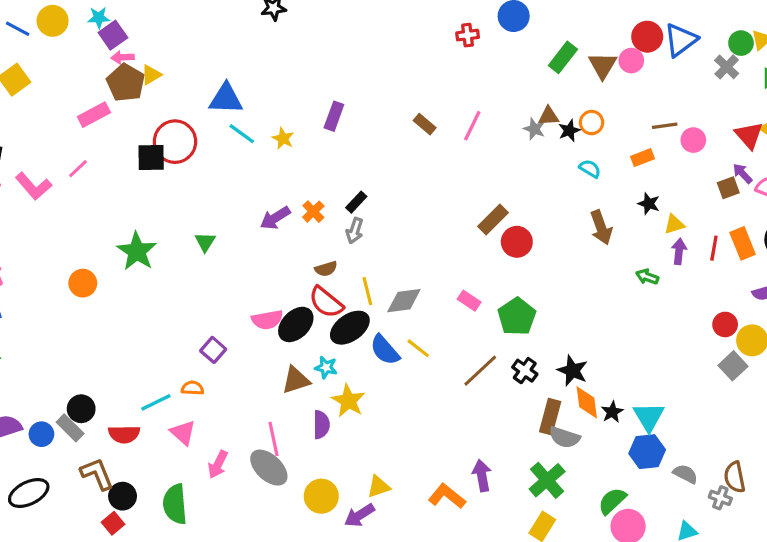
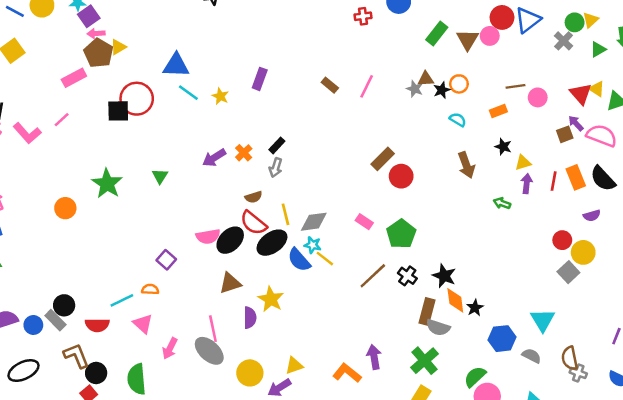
cyan star: (326, 367) -> (313, 245), moved
cyan triangle: (649, 417) -> (543, 320), moved
gray cross: (720, 498) -> (578, 373), moved

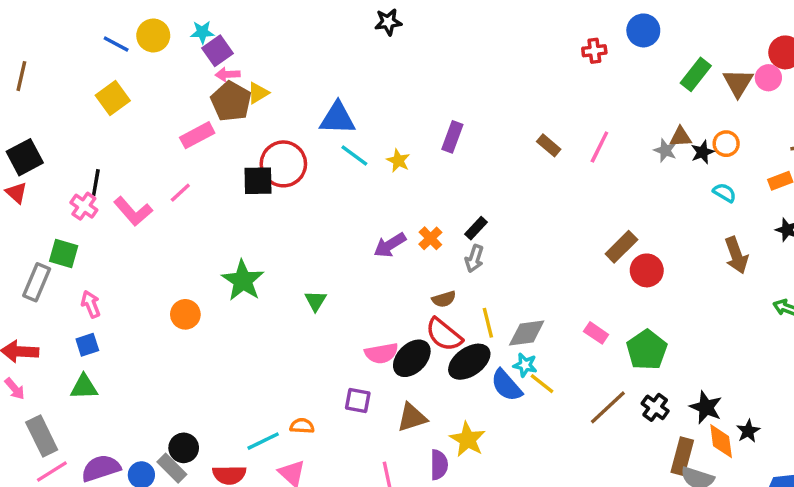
green triangle: (160, 176) -> (315, 301), moved
purple square: (166, 260) -> (358, 401), moved, turned -30
black star: (475, 308) -> (748, 431), moved

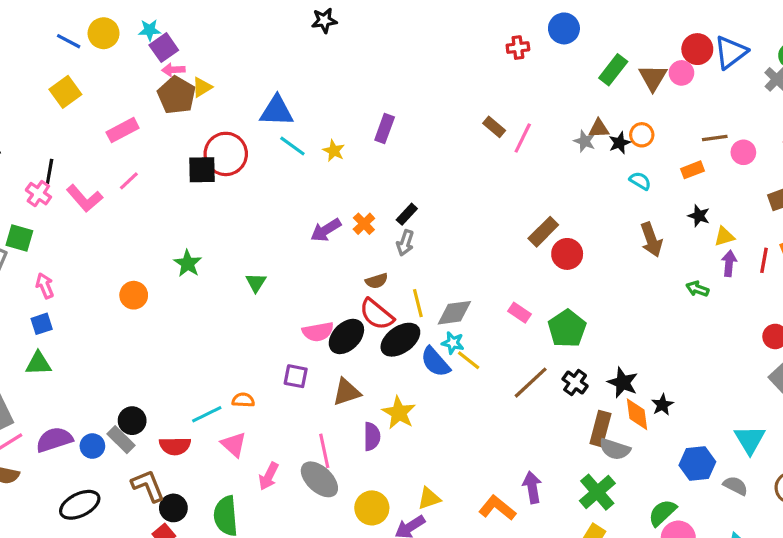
pink rectangle: (197, 135) -> (123, 130), moved
brown rectangle: (549, 145) -> (494, 127), moved
green star: (243, 281) -> (188, 263), size x0.7

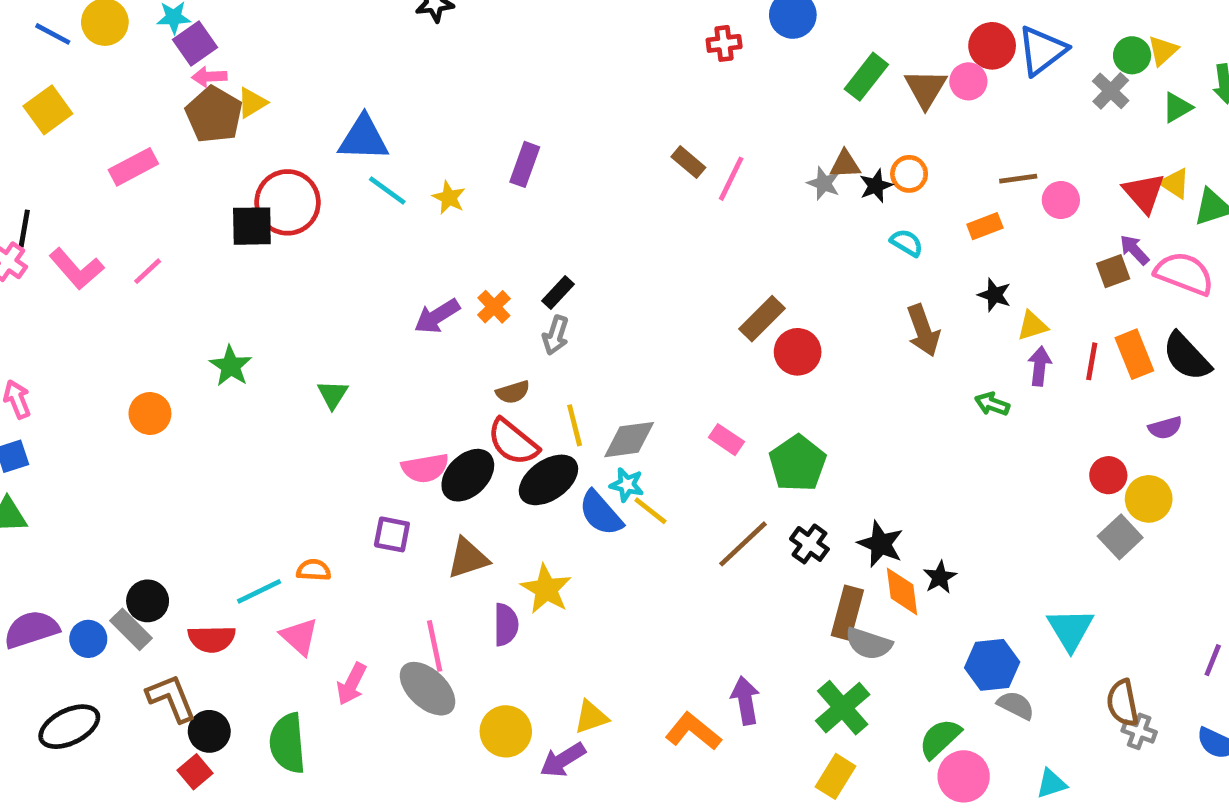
pink line: (129, 181) -> (148, 271), moved
gray semicircle: (735, 486) -> (1016, 705), moved

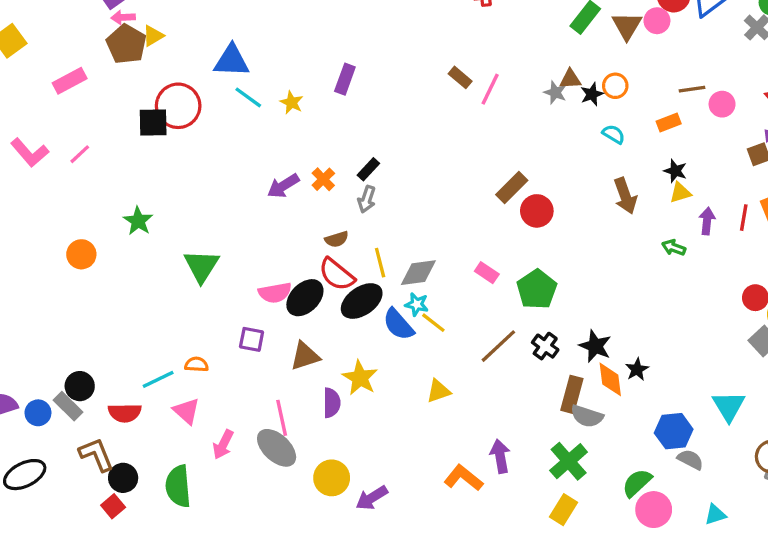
yellow triangle: (1032, 326) -> (680, 193), moved
green triangle: (333, 395) -> (201, 266), moved, size x1.6
yellow triangle: (591, 717) -> (438, 391), moved

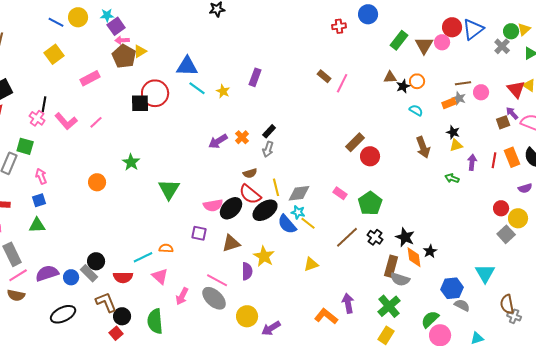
gray star: (555, 92) -> (459, 98), moved
pink line: (282, 418) -> (217, 280), turned -50

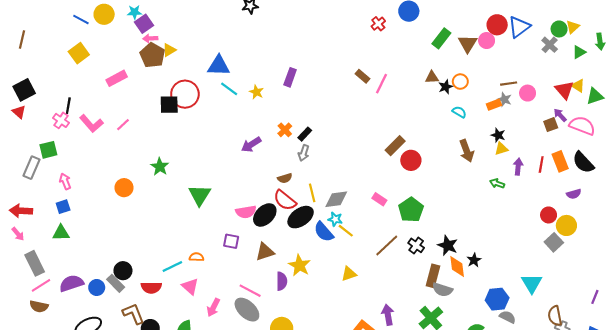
red cross: (339, 26) -> (378, 24), turned -32
orange cross: (242, 137) -> (285, 130), moved
green square: (25, 146) -> (48, 150), turned -30

